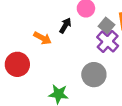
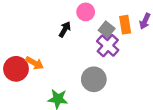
orange arrow: (43, 38) -> (35, 63), moved

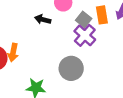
black arrow: (65, 29) -> (43, 19), turned -105
orange arrow: (35, 63) -> (13, 52), turned 72

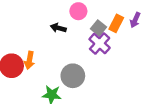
orange rectangle: (102, 15) -> (116, 23), turned 36
gray circle: (71, 68) -> (73, 76), moved

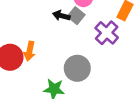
gray square: (98, 28) -> (76, 16), moved

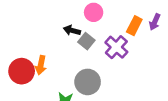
gray square: (76, 16) -> (86, 41), moved

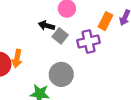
purple cross: (116, 47) -> (88, 41), turned 35

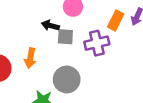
gray square: (60, 36) -> (65, 37), turned -35
orange arrow: (17, 59) -> (30, 58), moved

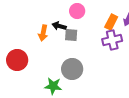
purple cross: (97, 43) -> (112, 40), moved
orange arrow: (30, 58) -> (43, 33), moved

